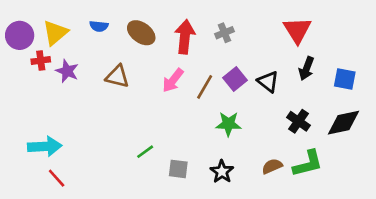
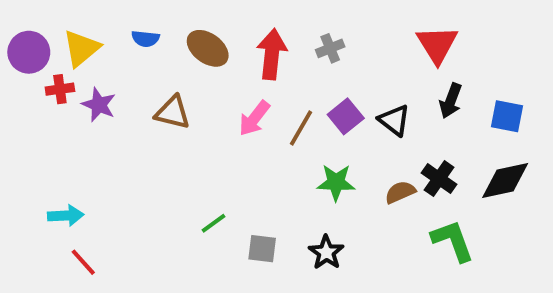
cyan arrow: (45, 146) -> (66, 216), size x0.7
green L-shape: (308, 164) -> (453, 241), turned -96
brown semicircle: (272, 166) -> (400, 192), moved

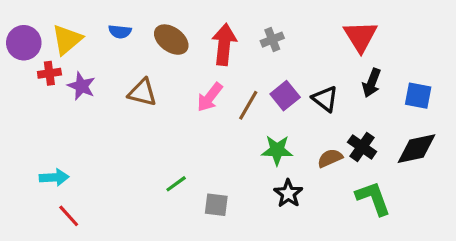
black star: (326, 252) -> (288, 193), moved

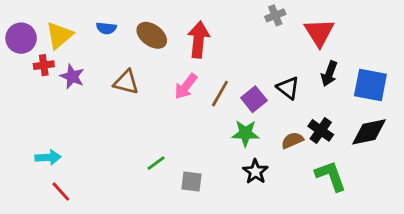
gray cross: (272, 40) -> (275, 15), moved
purple square: (285, 96) -> (254, 99), moved
blue square: (418, 96) -> (370, 85), size x1.4

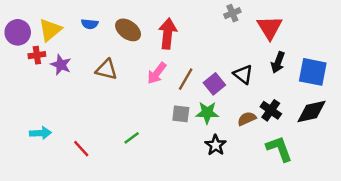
gray square: (191, 182) -> (181, 114), moved
red line: (61, 191) -> (81, 149), moved

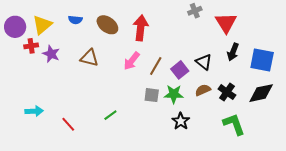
brown semicircle: (247, 119) -> (203, 90), moved

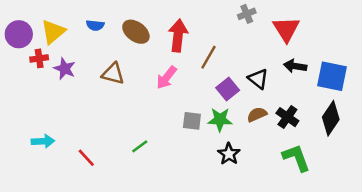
black arrow: (233, 52) -> (295, 66), turned 78
brown line: (156, 66) -> (209, 57), moved
black diamond: (261, 93) -> (331, 118), turned -44

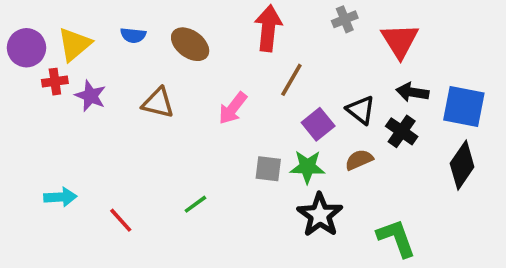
red arrow: (178, 36) -> (268, 28), moved
black cross: (287, 117) -> (402, 131), moved
black star: (229, 154) -> (320, 215), size x1.4
green L-shape: (296, 158) -> (396, 238), moved

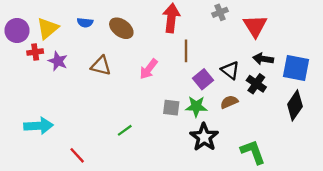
brown line: (291, 80) -> (186, 51), turned -30
cyan arrow: (60, 197) -> (39, 126), size x1.4
red line: (121, 220) -> (77, 155), moved

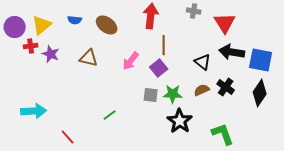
gray cross: (220, 12) -> (194, 11), turned 32
black arrow: (263, 59) -> (232, 52), size x1.4
purple square: (203, 79) -> (159, 68), moved
black cross: (256, 84) -> (226, 87), moved

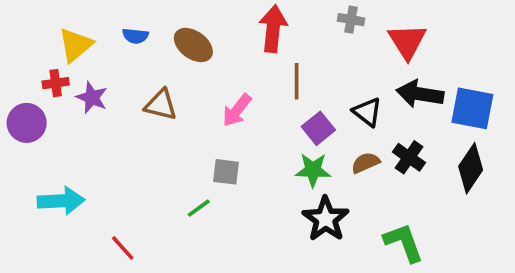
purple circle: (15, 27) -> (27, 123), moved
purple square: (159, 68) -> (318, 128), moved
gray square: (151, 95) -> (226, 172), moved

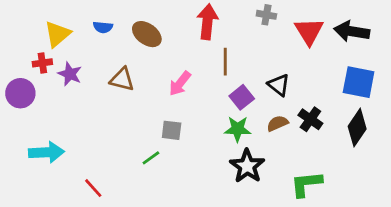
black arrow: (420, 94) -> (352, 31), moved
green L-shape: (404, 243) -> (306, 184), turned -76

